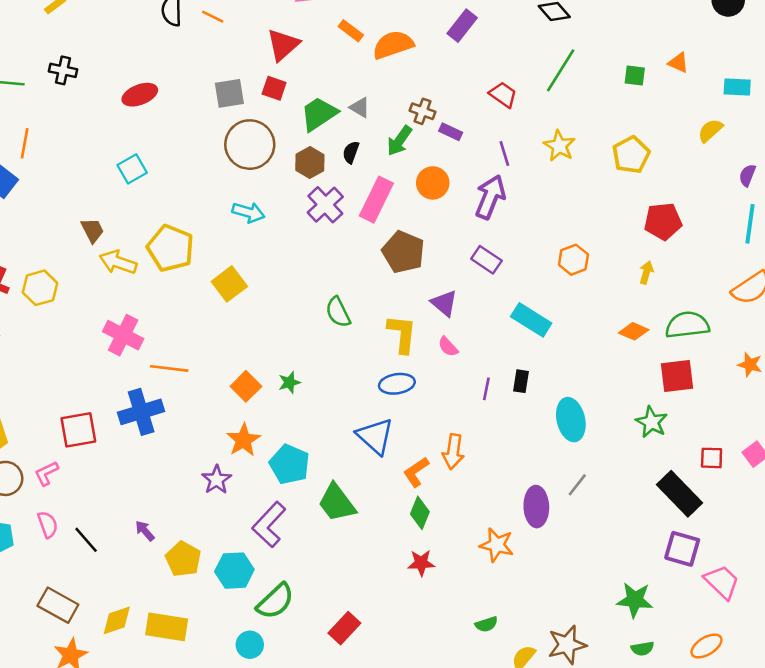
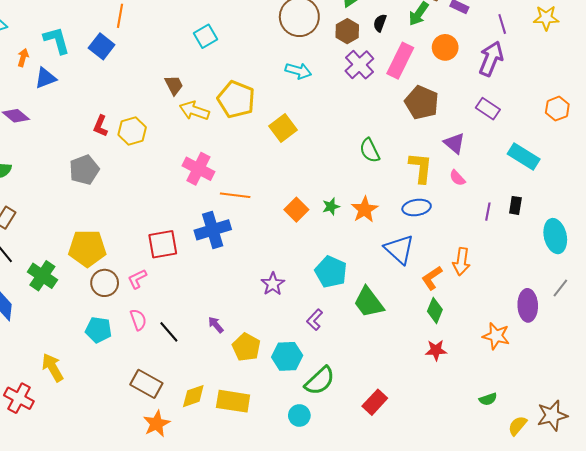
yellow star: (559, 146) -> (546, 18), turned -30
orange star: (243, 440) -> (365, 210), moved
purple L-shape: (269, 524) -> (315, 320), size x0.6

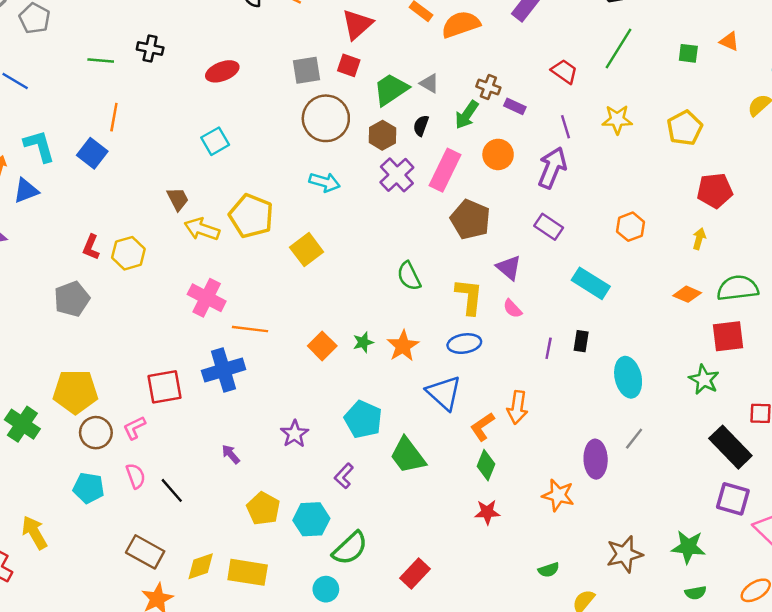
purple arrow: (216, 325) -> (231, 454), moved
brown star: (552, 415) -> (624, 554), moved

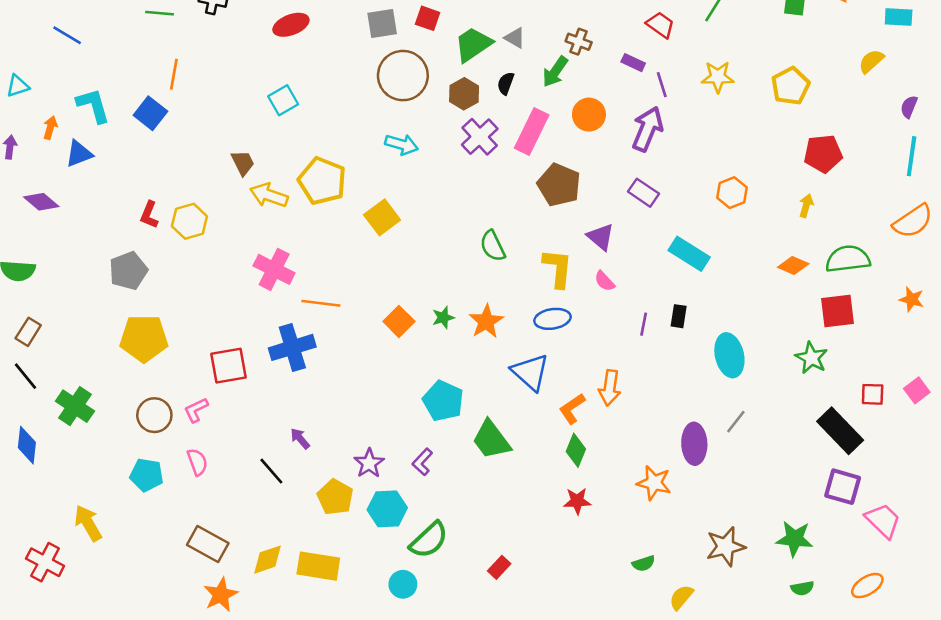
purple rectangle: (515, 106) -> (633, 63), moved
yellow pentagon: (75, 392) -> (144, 338), moved
purple star: (295, 434) -> (369, 463), moved
black line: (172, 490) -> (271, 471), moved
red rectangle: (415, 573) -> (499, 567), size x0.7

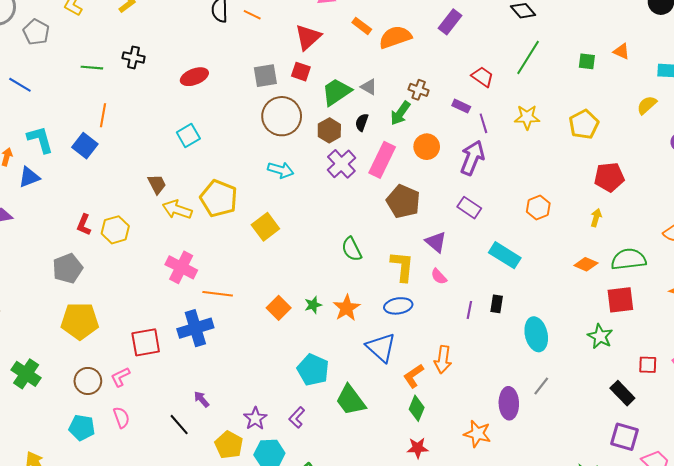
black rectangle: (840, 431) -> (622, 393), size x0.7

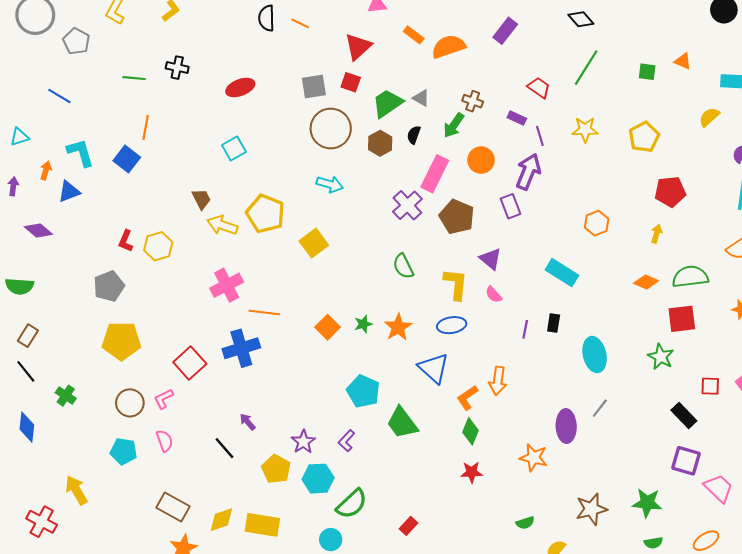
purple cross: (341, 164) -> (407, 205), moved
purple rectangle: (469, 208) -> (510, 206), moved, turned 35
pink cross: (181, 267) -> (227, 285), turned 36
red square: (146, 342) -> (190, 363), turned -32
green cross: (26, 374) -> (66, 396), size x0.7

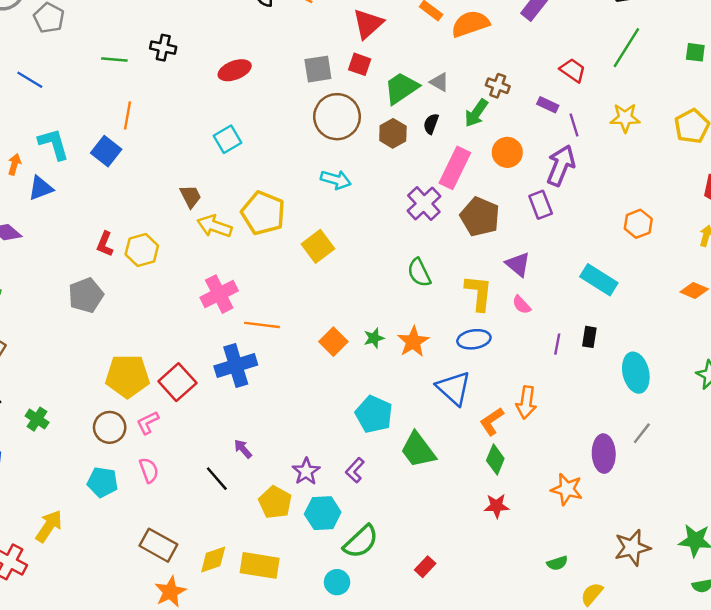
yellow pentagon: (121, 341) -> (127, 376), moved
yellow arrow: (76, 490) -> (49, 526), turned 64

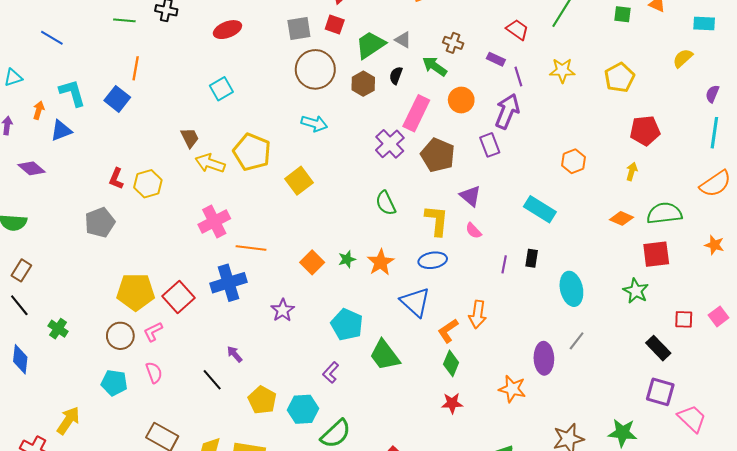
green arrow: (476, 113) -> (435, 66), turned 90
purple star: (306, 471) -> (283, 310), moved

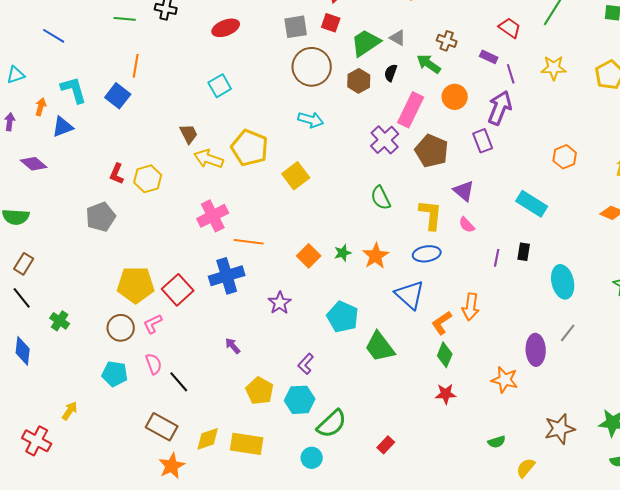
purple L-shape: (331, 373) -> (306, 364), moved
black line: (212, 380) -> (179, 382), moved
yellow arrow: (68, 421) -> (70, 411), size x0.7

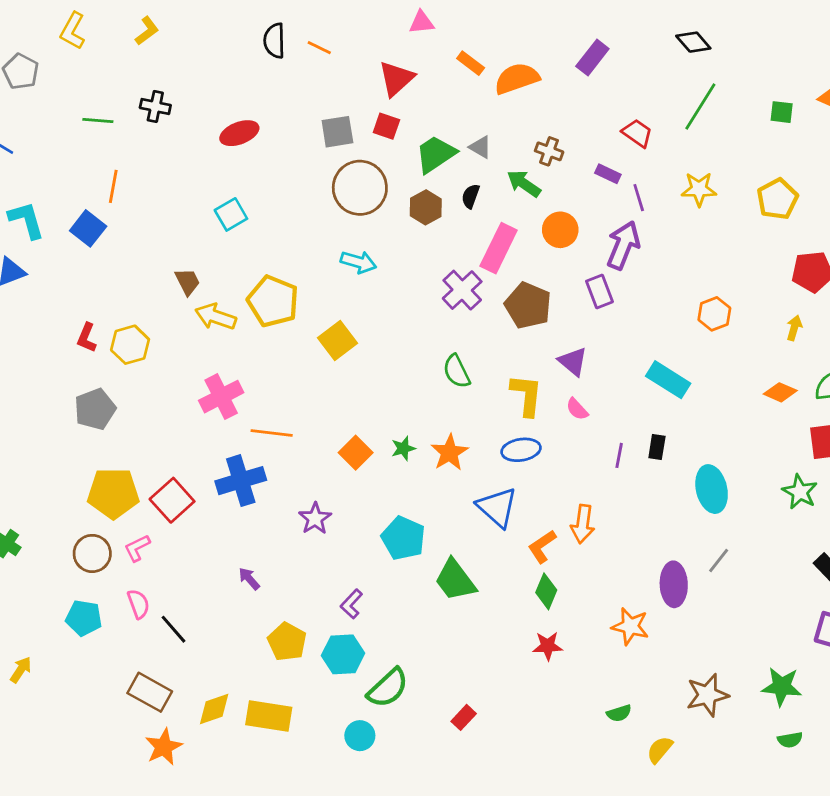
gray pentagon: (101, 217) -> (95, 409), moved

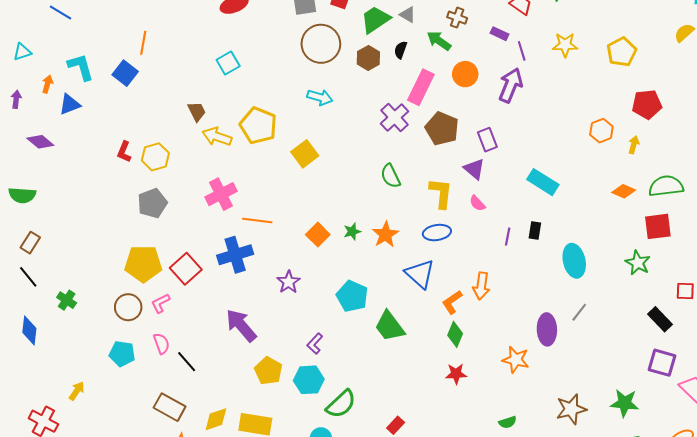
purple rectangle: (599, 291) -> (487, 140), moved
orange hexagon: (714, 314) -> (601, 131), moved
gray pentagon: (95, 409) -> (152, 203), moved
purple arrow: (249, 579) -> (241, 325), size x2.0

